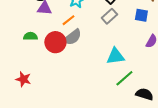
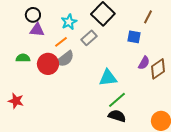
gray rectangle: (109, 16) -> (89, 38), moved
black semicircle: (144, 94) -> (117, 116), moved

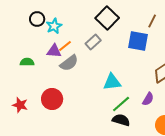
cyan star: (69, 22) -> (54, 26), moved
purple triangle: (37, 30) -> (54, 51), moved
blue square: (134, 37) -> (138, 41), size x1.5
purple semicircle: (144, 63) -> (148, 99), moved
red circle: (48, 64) -> (52, 99), moved

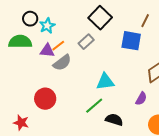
green semicircle: (27, 62) -> (20, 42), moved, size x1.6
green line: (121, 104) -> (94, 106), moved
red star: (20, 105) -> (21, 123), moved

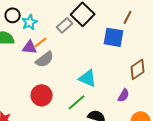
gray rectangle: (86, 42) -> (65, 25), moved
cyan triangle: (105, 82) -> (88, 78), turned 30
red circle: (45, 99) -> (42, 95), moved

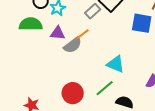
orange line: (41, 42) -> (83, 34), moved
red circle: (42, 95) -> (73, 93), moved

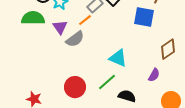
purple triangle: (58, 33) -> (60, 27), turned 49
orange line: (83, 34) -> (85, 20), moved

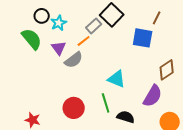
green semicircle: (33, 18) -> (32, 39), turned 50
purple semicircle: (154, 75) -> (153, 96), size x1.6
green line: (107, 82) -> (106, 103), turned -66

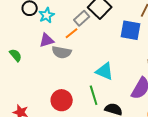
green semicircle: (32, 39) -> (16, 55), moved, size x0.6
purple triangle: (59, 48) -> (47, 40), turned 49
gray semicircle: (74, 60) -> (62, 52), turned 48

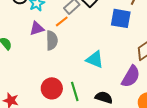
gray semicircle: (62, 52) -> (52, 40), turned -102
green line: (94, 95) -> (75, 91), moved

